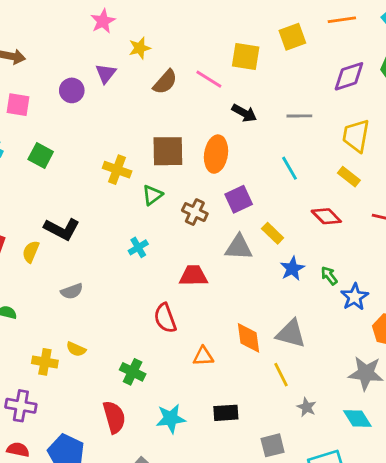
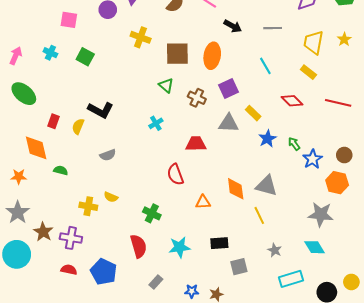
yellow cross: (117, 170) -> (141, 37), moved
green triangle: (152, 195) -> (166, 85), turned -42
gray star: (307, 407) -> (275, 250), moved
gray square: (273, 445) -> (239, 267), moved

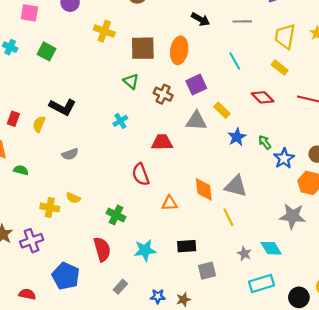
purple cross: (71, 238) -> (32, 241), turned -30
cyan diamond: (315, 247) -> (271, 248), moved
red semicircle: (69, 270) -> (27, 294), moved

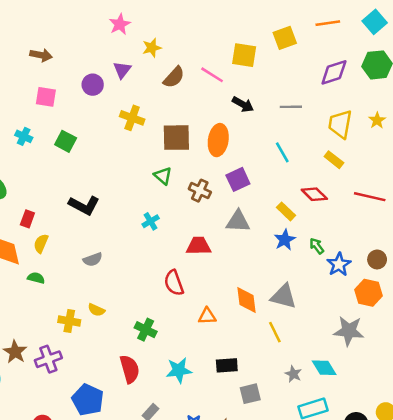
yellow rectangle: (222, 110) -> (286, 211), moved
yellow semicircle: (39, 124) -> (41, 243), moved

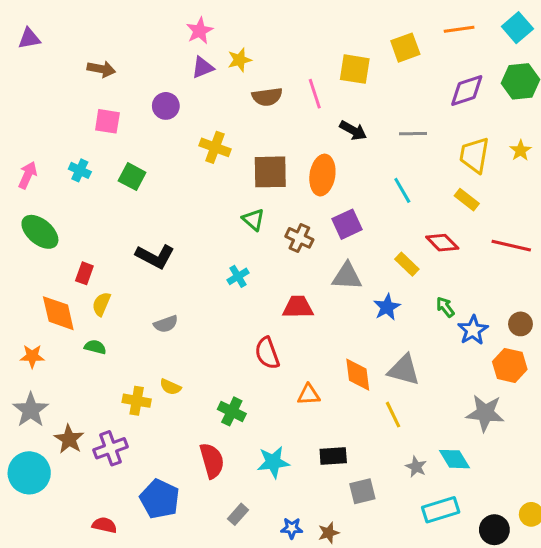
purple triangle: (122, 70) -> (203, 68), moved, turned 30
pink line: (212, 75) -> (315, 94), turned 40
brown semicircle: (174, 77) -> (267, 97), turned 40
blue star: (285, 240) -> (387, 307), moved

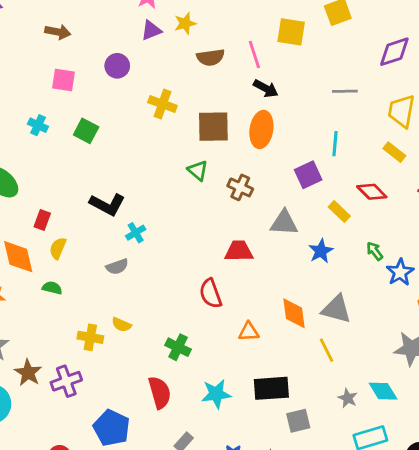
black arrow: (353, 131) -> (266, 88), moved
cyan line: (402, 190) -> (335, 144), turned 35
purple square: (347, 224) -> (308, 175), moved
cyan cross: (238, 276) -> (136, 233), moved
black rectangle: (333, 456) -> (271, 388), size x1.4

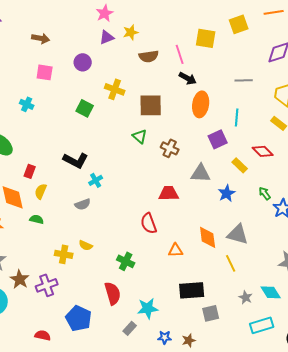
orange ellipse: (261, 129) -> (201, 104), moved
green square: (86, 131) -> (85, 108), moved
cyan star: (216, 394) -> (148, 308), moved

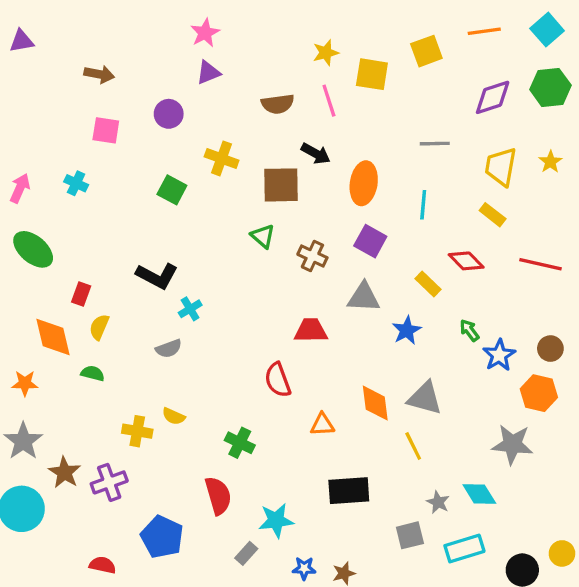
yellow star: (131, 32) -> (326, 53), moved
black arrow: (188, 78) -> (316, 154), moved
purple square: (218, 139) -> (370, 241), moved, turned -36
gray square: (211, 313) -> (410, 535), moved

